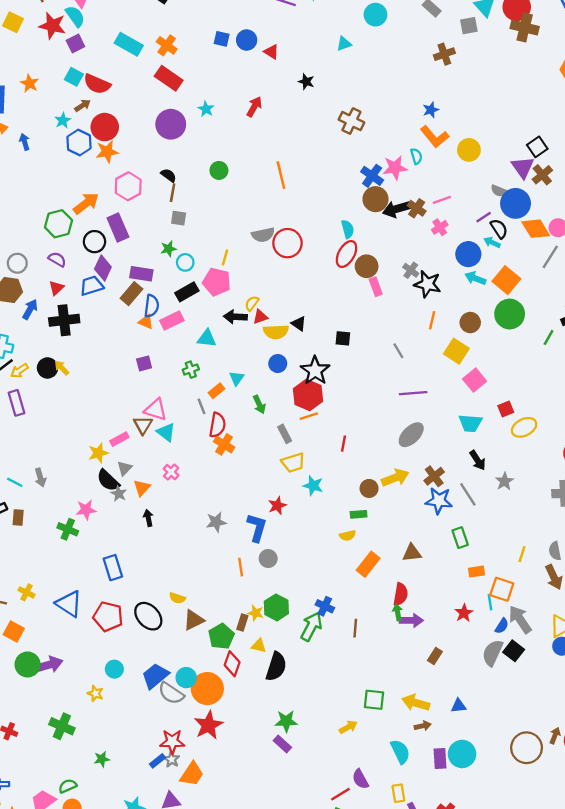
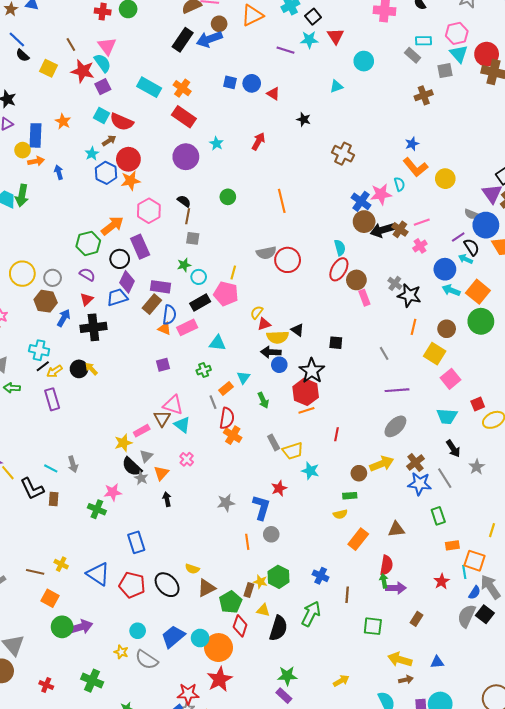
black arrow: (235, 317) -> (271, 352), moved
gray rectangle: (285, 434) -> (274, 442), moved
green arrow: (311, 626) -> (311, 614), moved
gray semicircle: (171, 693) -> (147, 660), moved
green square: (374, 700) -> (373, 626), moved

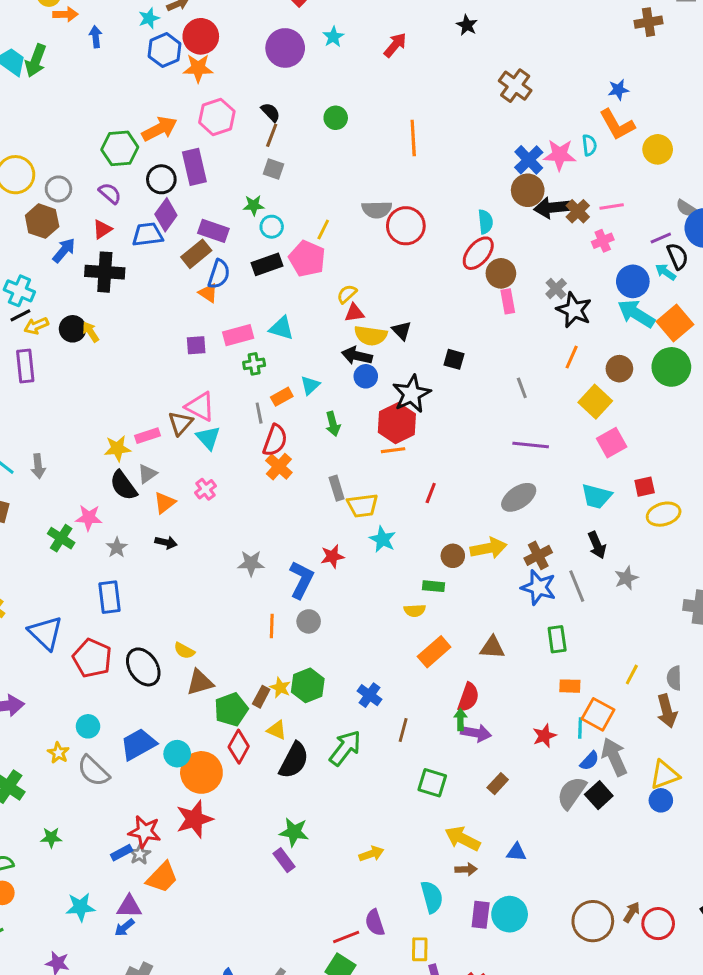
cyan arrow: (451, 290) -> (636, 314), size x1.4
pink rectangle: (187, 327) -> (238, 335), moved
gray star: (141, 478) -> (117, 547), moved
black arrow: (167, 499) -> (166, 542), turned 104

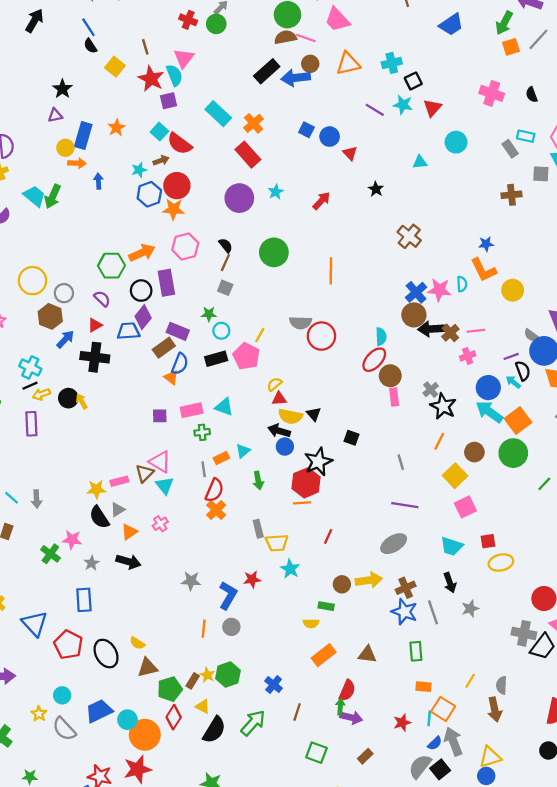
green circle: (336, 118) -> (274, 252), size x1.6
black arrow: (166, 542) -> (128, 562), size x1.5

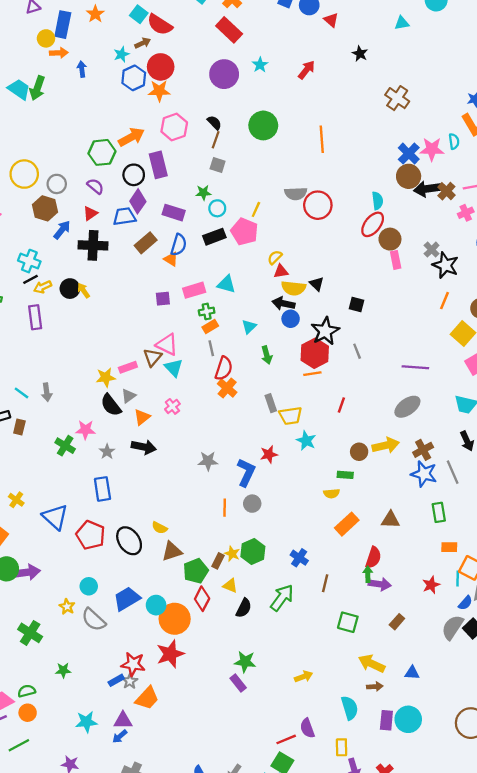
brown rectangle: (164, 348) -> (146, 243), moved
orange rectangle: (221, 458) -> (210, 327), moved
gray line: (401, 462) -> (357, 351), moved
black semicircle: (214, 730) -> (244, 608), size x0.7

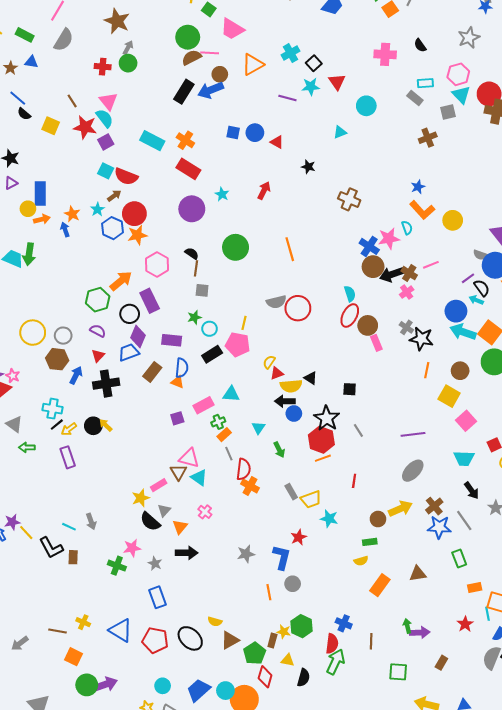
orange star: (95, 14) -> (72, 214), moved
pink cross: (466, 213) -> (407, 292), moved
red semicircle: (373, 558) -> (332, 644), moved

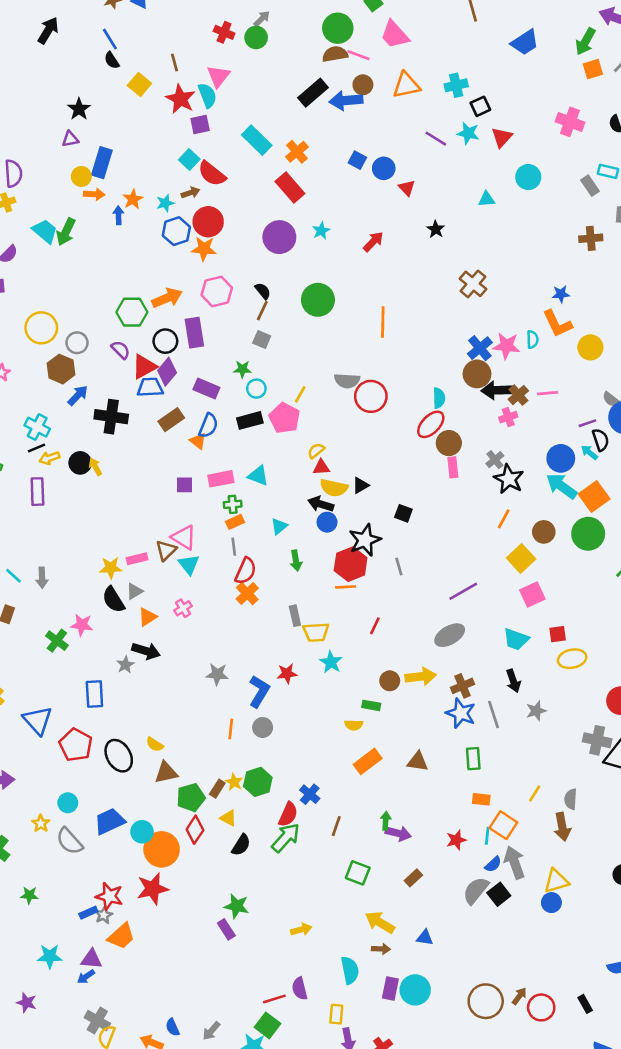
red triangle: (98, 356) -> (144, 367), moved, size x1.5
black triangle: (311, 378) -> (361, 485), turned 40
purple line: (413, 434) -> (463, 591), turned -40
gray star: (155, 563) -> (125, 665), moved

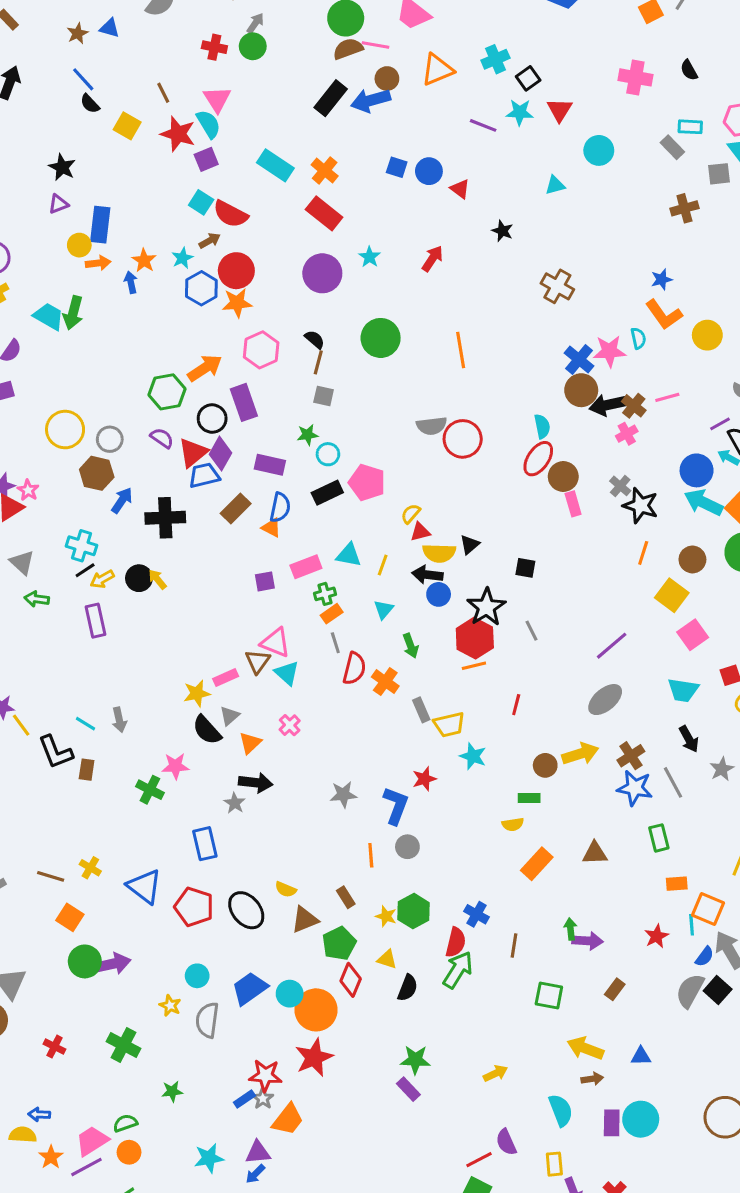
yellow line: (300, 394) -> (383, 565), moved
orange cross: (247, 594) -> (385, 682), moved
brown rectangle: (217, 789) -> (346, 897), moved, turned -54
gray semicircle: (70, 841) -> (207, 1020), turned 60

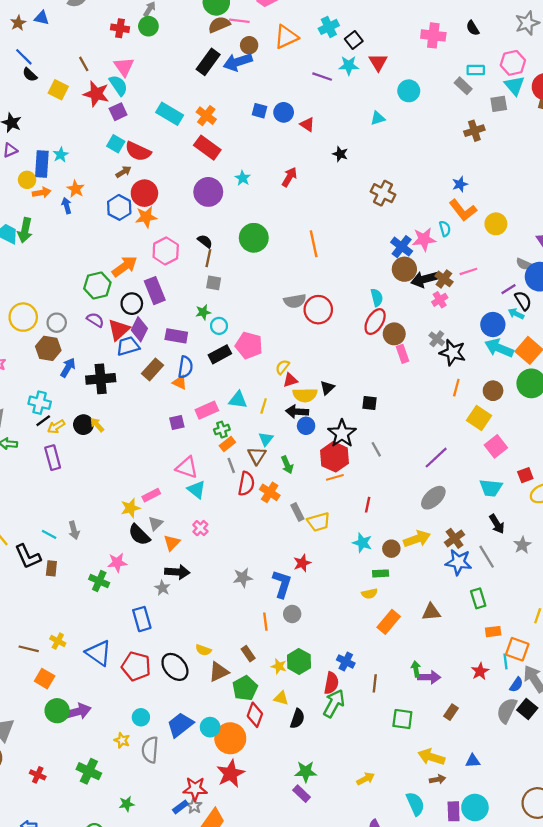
cyan star: (182, 258) -> (61, 155), moved
brown triangle: (257, 661) -> (257, 456), moved
cyan star: (473, 756) -> (362, 543), moved

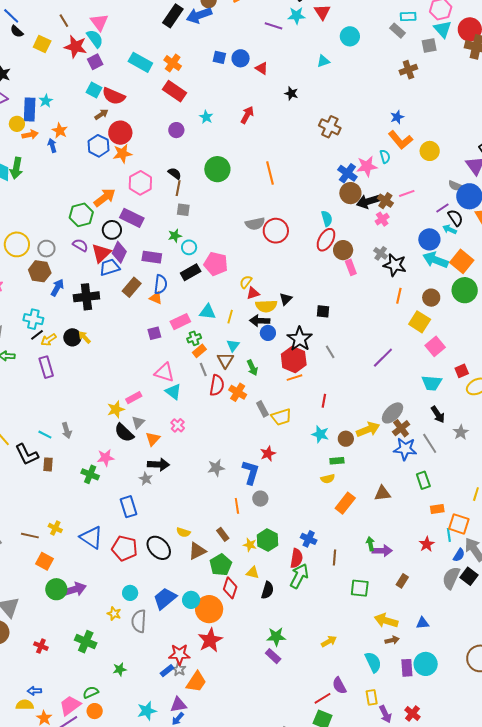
purple circle: (208, 192) -> (176, 130), size x0.6
purple rectangle: (155, 291) -> (132, 218), turned -40
gray ellipse: (433, 498) -> (392, 413), moved

